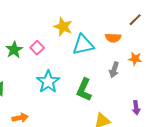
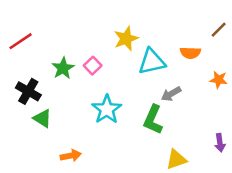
yellow star: (63, 27) -> (126, 39), turned 30
gray arrow: (114, 70) -> (171, 94), moved, turned 42

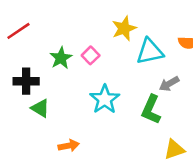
black cross: (28, 91) -> (26, 81), turned -30

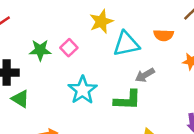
green star: (61, 58) -> (40, 50), turned 30
green L-shape: (151, 110) -> (127, 100), turned -112

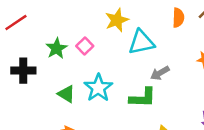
orange semicircle: (164, 35) -> (178, 18), moved, turned -90
green star: (40, 50) -> (57, 48), turned -30
green triangle: (20, 99) -> (66, 94), moved

